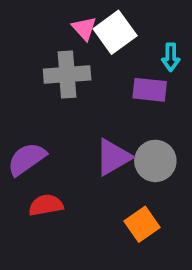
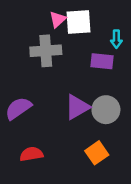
pink triangle: (84, 28) -> (58, 19), turned 30
white square: (115, 32) -> (78, 22), turned 32
red semicircle: (46, 205) -> (31, 154), moved

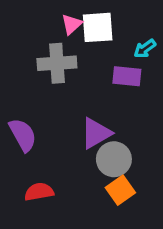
cyan arrow: (116, 39) -> (145, 49), turned 54
purple semicircle: (18, 108) -> (23, 135), turned 96
gray circle: (106, 110) -> (114, 159), moved

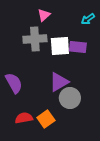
white square: (98, 27) -> (60, 46), moved
cyan arrow: (145, 49) -> (88, 19), moved
orange square: (120, 190) -> (46, 119), moved

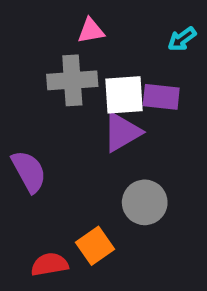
pink triangle: (44, 15) -> (91, 31), turned 32
purple triangle: (59, 82) -> (122, 132), moved
red semicircle: (24, 118) -> (50, 264), moved

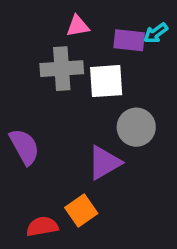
purple rectangle: (161, 97) -> (129, 40), moved
purple triangle: (122, 132) -> (104, 163), moved
gray circle: (145, 202) -> (136, 127), moved

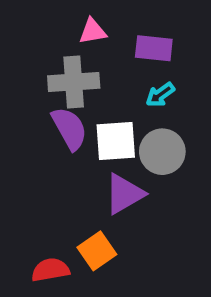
cyan arrow: (156, 33) -> (160, 95), moved
white square: (106, 81) -> (116, 141), moved
purple semicircle: (24, 147) -> (69, 128), moved

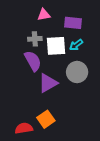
gray cross: (74, 82) -> (35, 39), size x0.6
white square: (116, 141) -> (56, 46), moved
purple triangle: (124, 194) -> (48, 83), moved

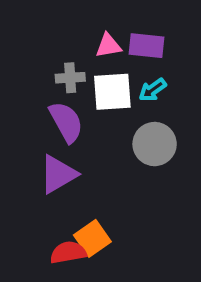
pink triangle: (44, 15) -> (108, 46), moved
purple triangle: (48, 83) -> (58, 174), moved
red semicircle: (24, 128) -> (68, 252), moved

